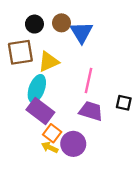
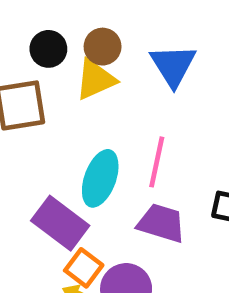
blue triangle: (81, 32) -> (173, 65), moved
yellow triangle: (49, 62) -> (95, 80), moved
cyan ellipse: (37, 89) -> (100, 178), moved

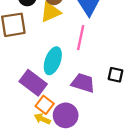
pink line: (157, 162) -> (81, 38), moved

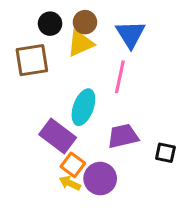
black square: (116, 75) -> (165, 153), moved
purple trapezoid: (83, 83) -> (123, 136), turned -30

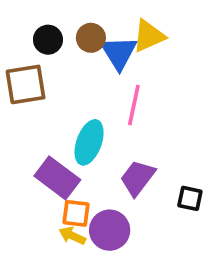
blue triangle: (131, 34) -> (119, 53), moved
yellow triangle: (80, 43) -> (149, 36), moved
purple trapezoid: (123, 136) -> (138, 178), turned -40
orange square: (73, 165) -> (76, 213), turned -30

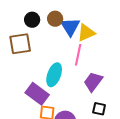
yellow triangle: (149, 36) -> (86, 33), moved
purple trapezoid: (138, 178) -> (93, 82), moved
black square: (190, 198) -> (99, 109), moved

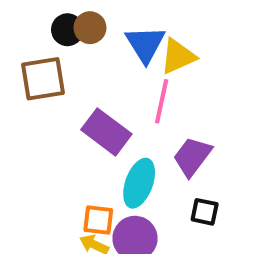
brown circle: (55, 19) -> (90, 28), moved
cyan ellipse: (54, 75) -> (139, 183), moved
purple rectangle: (37, 94) -> (106, 132), moved

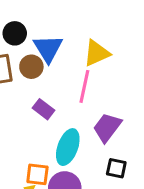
brown circle: (90, 28) -> (31, 67), moved
blue triangle: (145, 44) -> (48, 49), moved
purple rectangle: (106, 132) -> (44, 109), size x0.6

